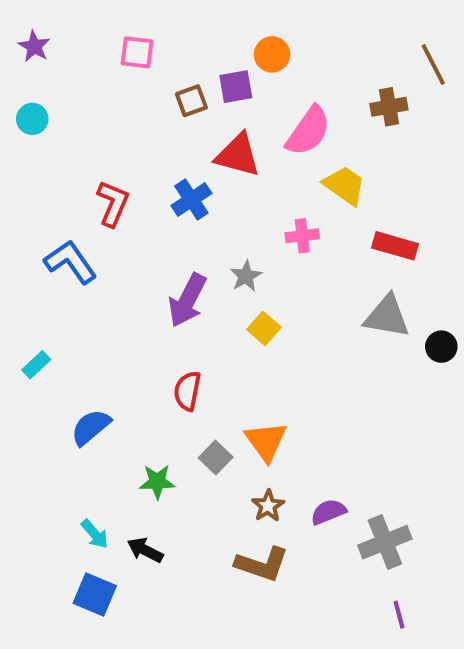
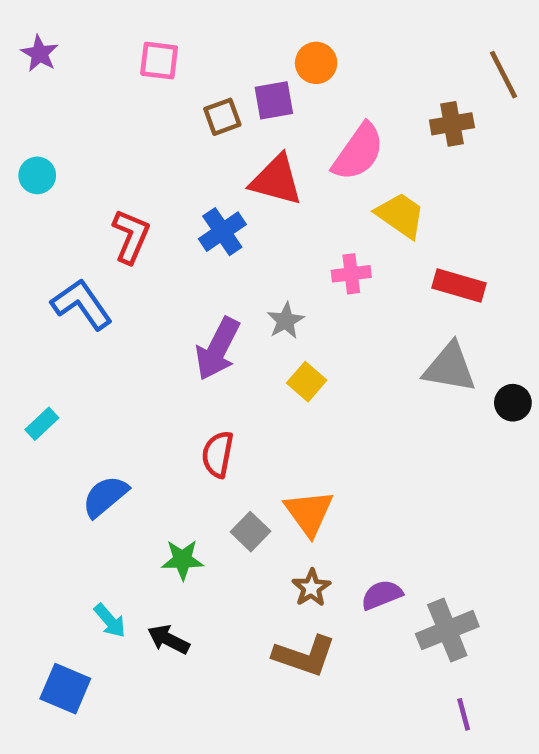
cyan circle: (32, 119) -> (37, 175), moved
blue square: (95, 594) -> (65, 689), moved

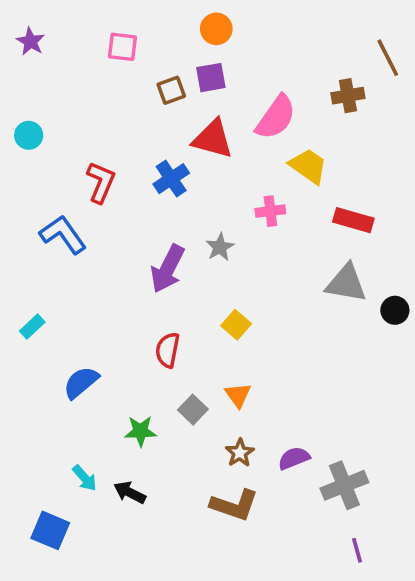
orange circle: (316, 63) -> (216, 29), moved
yellow square: (307, 382) -> (236, 325), moved
orange triangle: (309, 513) -> (238, 395), size x0.7

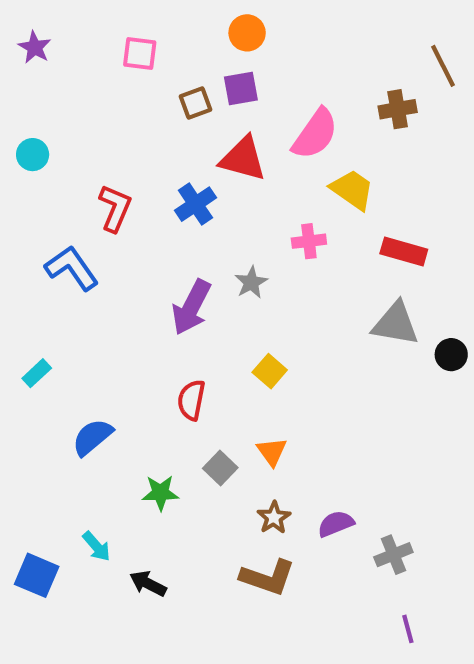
gray cross: (344, 485) -> (393, 555), size x0.7
black arrow: (130, 493) -> (148, 584), moved
blue square: (50, 530) -> (37, 575), moved

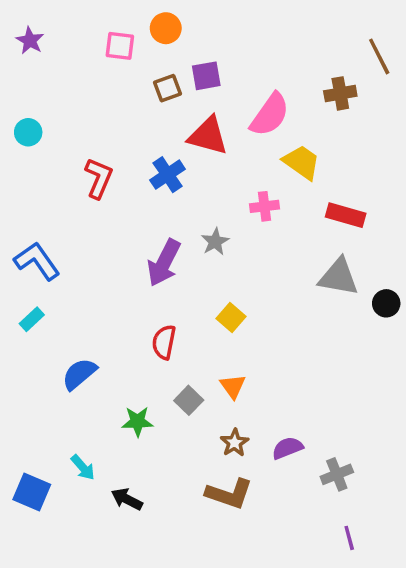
orange circle: (247, 33) -> (166, 28), moved
blue L-shape: (72, 268) -> (37, 261), moved

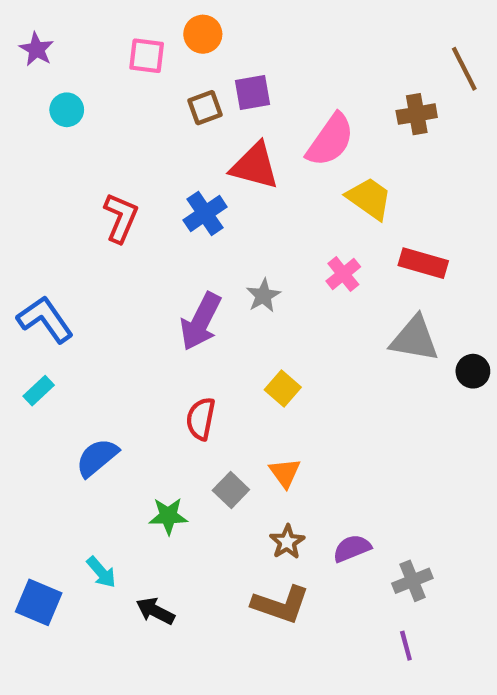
cyan circle: (28, 132) -> (67, 110), moved
pink cross: (265, 206) -> (343, 274), moved, turned -32
purple line: (349, 538) -> (406, 646), moved

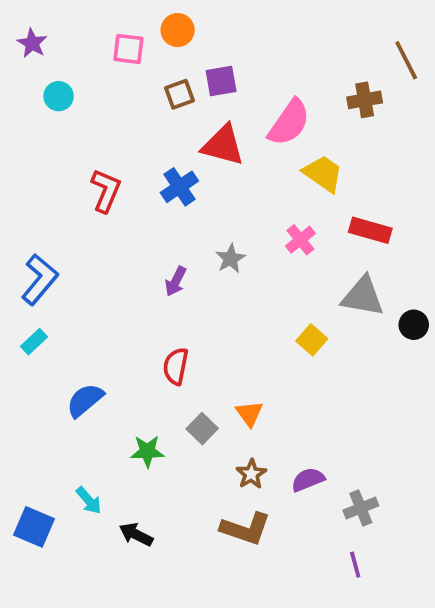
blue L-shape: (45, 319) -> (40, 279), turned 75
purple arrow: (201, 322) -> (176, 281), size x0.6
yellow square: (283, 388) -> (312, 340), moved

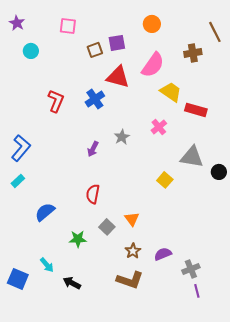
orange circle: (178, 30) -> (152, 24), moved
red rectangle: (370, 230) -> (196, 110), moved
purple line: (355, 565) -> (197, 291), moved

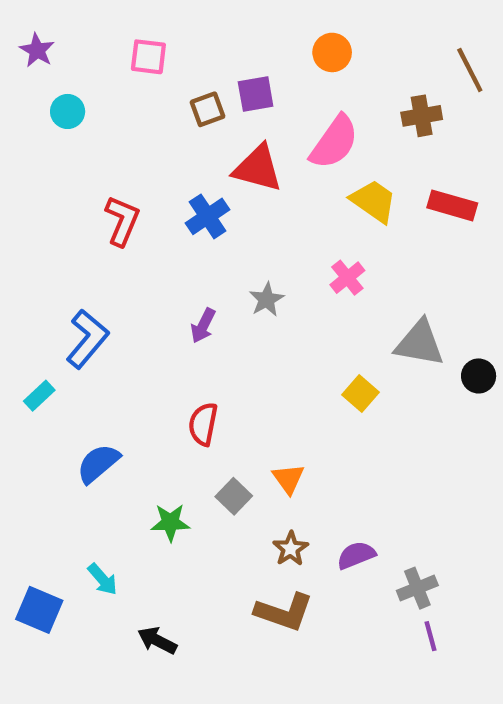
red rectangle: (196, 110) -> (452, 205), moved
blue L-shape: (21, 148) -> (87, 339), moved
black arrow: (72, 283) -> (157, 640), moved

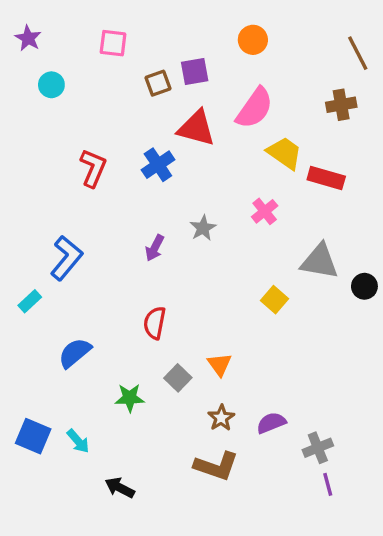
brown cross: (422, 116) -> (341, 105), moved
red rectangle: (452, 205) -> (326, 178), moved
blue square: (39, 610) -> (33, 436), moved

